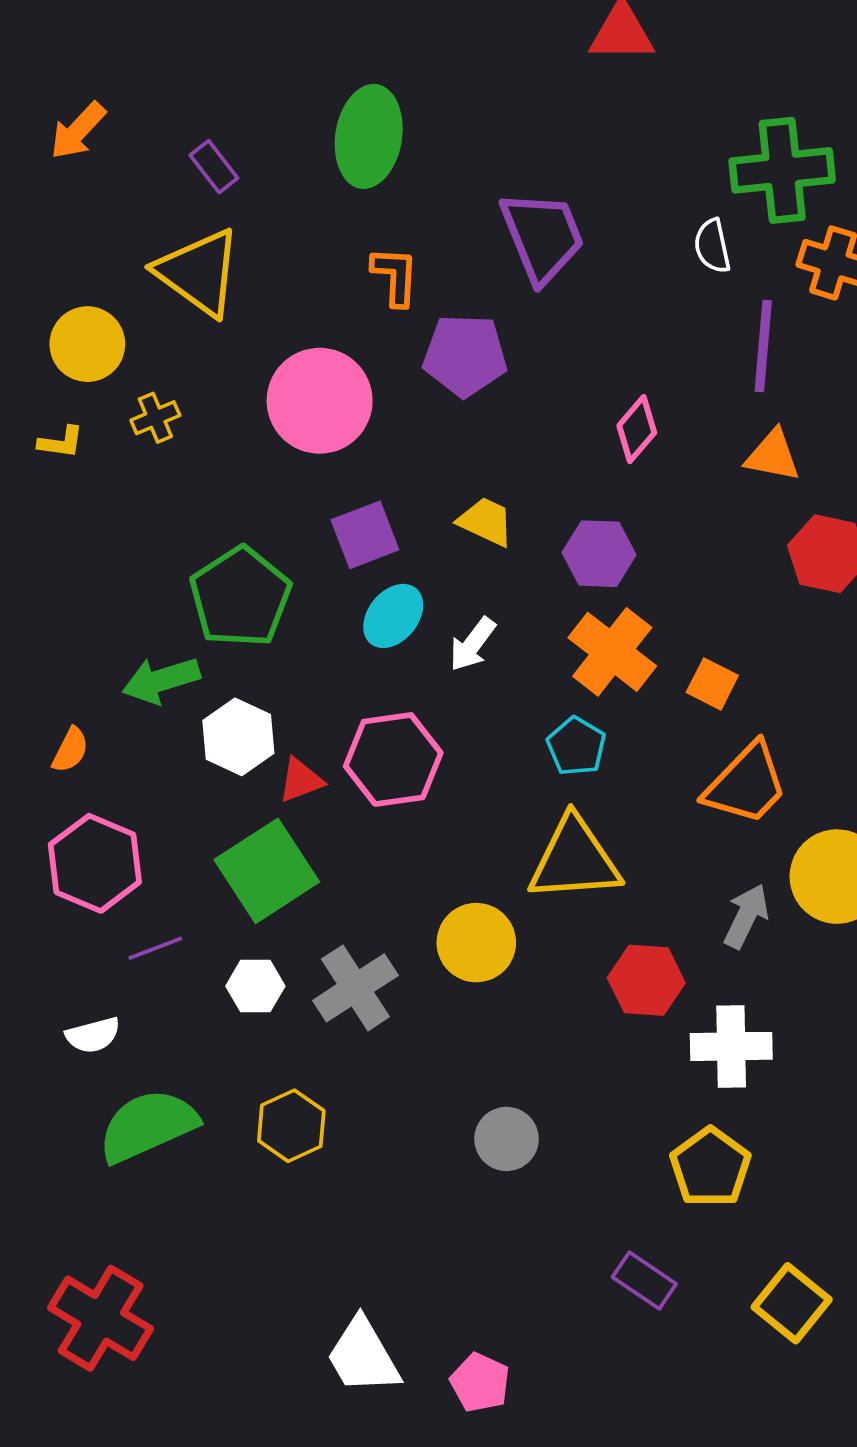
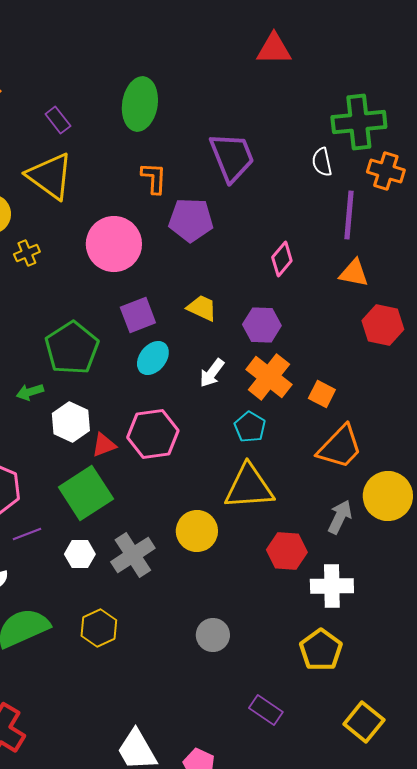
white arrow: (473, 644) -> (212, 373), moved
green arrow: (161, 680) -> (30, 392), size x0.7
purple rectangle: (644, 1281) -> (266, 710), moved

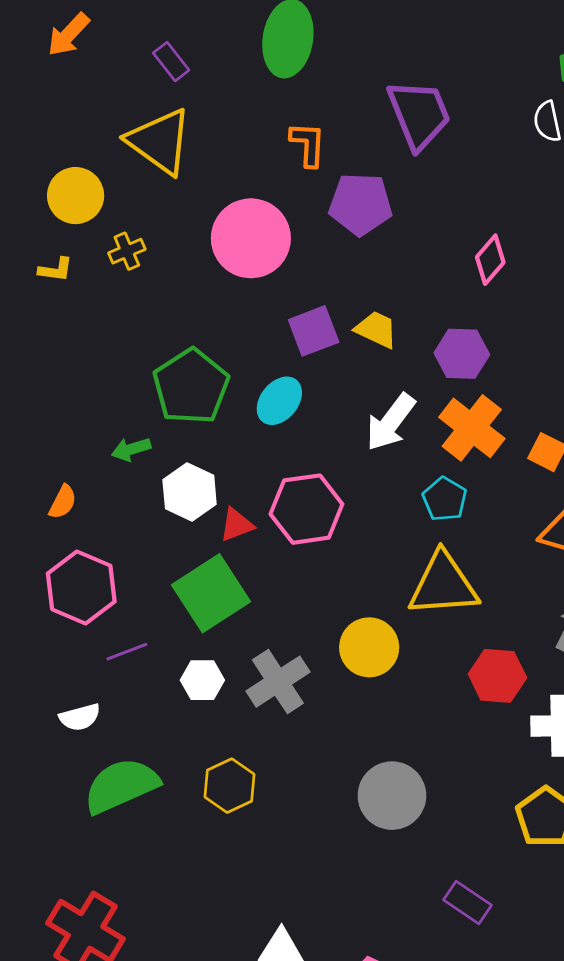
purple square: (138, 315) -> (314, 331), moved
cyan ellipse: (153, 358) -> (279, 401), moved
white arrow: (212, 373) -> (391, 422), size x1.4
gray circle: (213, 635) -> (392, 796), size x1.4

